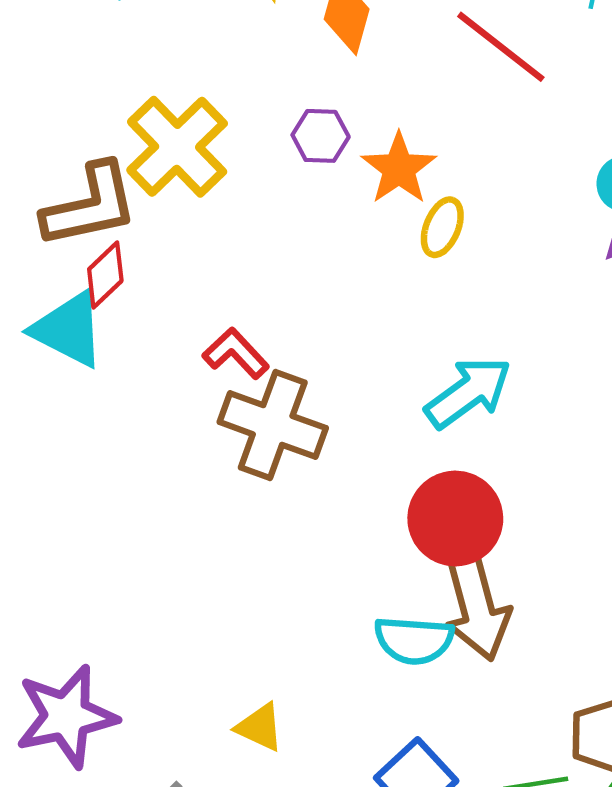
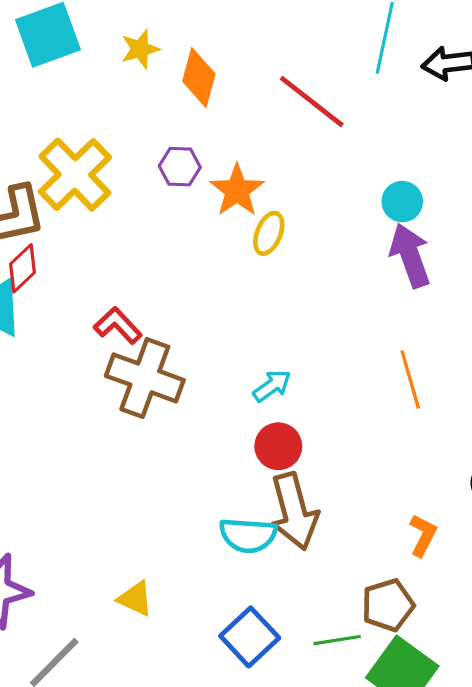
cyan arrow: (468, 392) -> (272, 386), moved, size x0.6
red circle: (455, 519) -> (278, 446), size x0.7

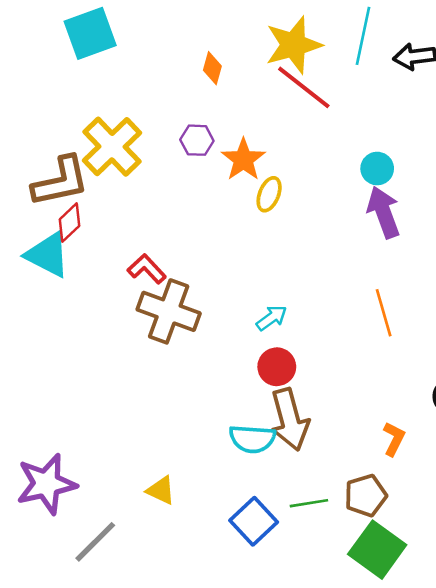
yellow star: (140, 49) -> (294, 45), moved, size x1.8
orange diamond: (199, 78) -> (212, 68), size x0.7
green line: (337, 640) -> (309, 503), moved

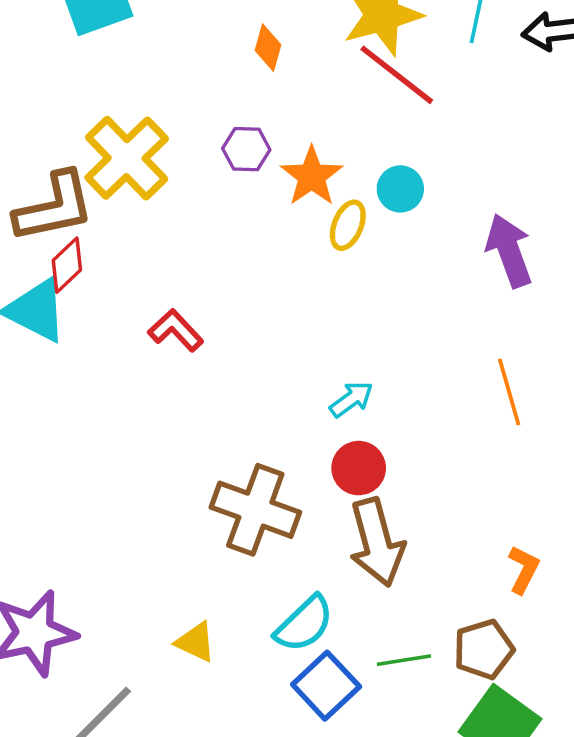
cyan circle: (377, 169) -> (400, 189), moved
brown cross: (169, 311) -> (255, 510), moved
cyan semicircle: (252, 439) -> (304, 624), moved, turned -48

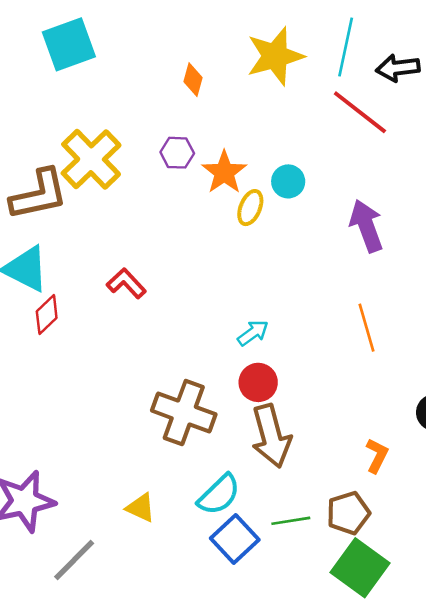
red line: (397, 75) -> (360, 112), moved
red diamond: (67, 265) -> (47, 315), moved

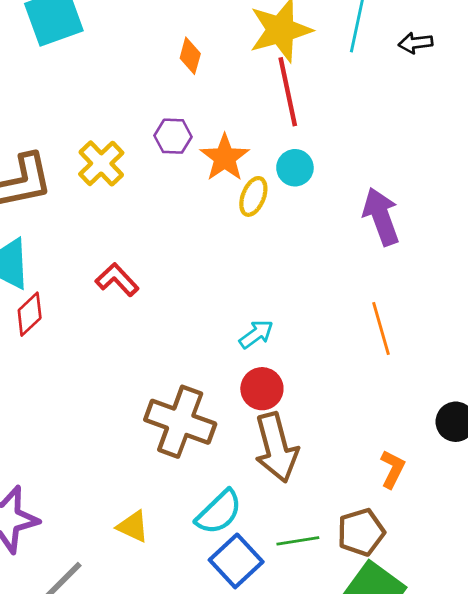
black arrow: (398, 68) -> (416, 43), size x0.7
red line: (360, 112) -> (288, 92), moved, turned 40
yellow cross: (91, 159) -> (101, 163), moved, size x0.7

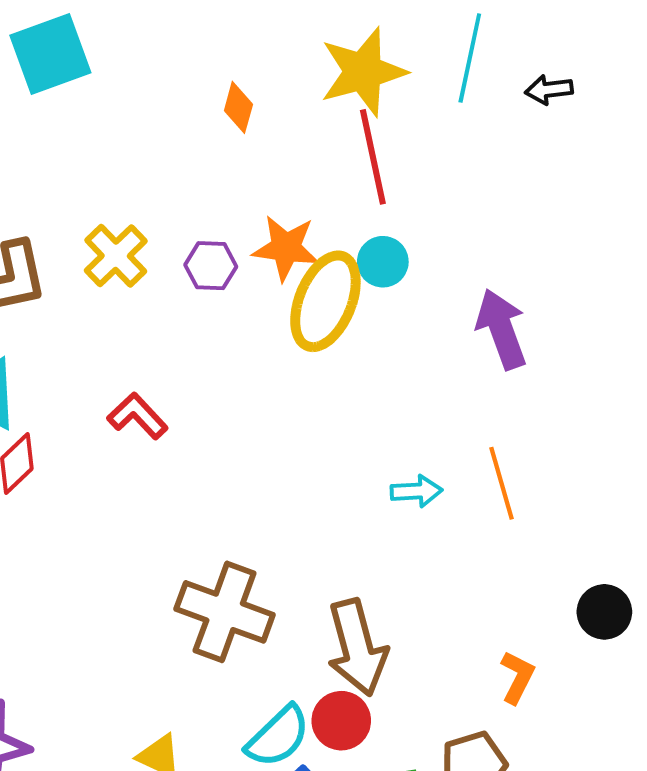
purple hexagon: (173, 136) -> (211, 266), moved
orange star: (225, 158) -> (286, 248), turned -30
yellow ellipse: (253, 196) -> (325, 301), size x1.8
cyan arrow: (256, 334) -> (416, 491), moved, turned 33
red circle: (262, 389) -> (341, 721), moved

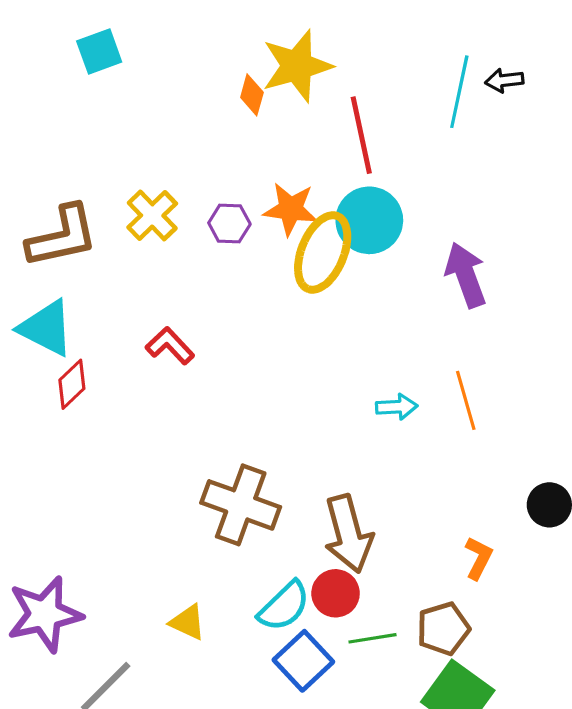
cyan square: (50, 54) -> (99, 51), size x0.7
cyan line: (470, 58) -> (459, 92), moved
yellow star: (363, 72) -> (297, 66), moved
cyan circle: (383, 262) -> (369, 220), size x1.6

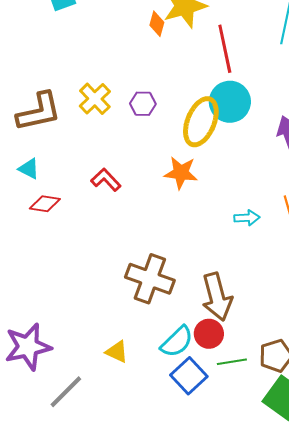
orange star: (291, 209) -> (181, 173), moved
cyan triangle: (46, 328) -> (29, 169), size x0.6
red diamond: (72, 384) -> (45, 204), turned 52

